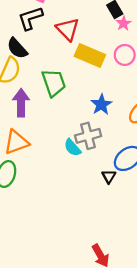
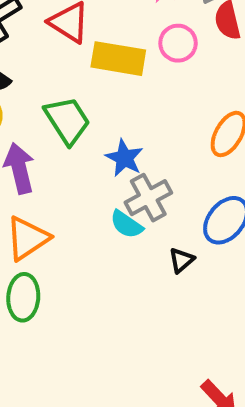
blue star: (101, 105) -> (124, 158), moved
black triangle: (109, 176) -> (181, 260), moved, turned 32

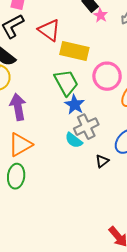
pink circle: (178, 43) -> (107, 76), moved, size x1.4
green trapezoid: (67, 120) -> (66, 83), moved

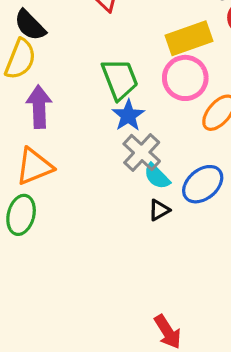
yellow rectangle: (74, 51) -> (189, 38), moved, turned -40
gray cross: (86, 127) -> (142, 152), turned -30
cyan semicircle: (74, 140) -> (157, 176), moved

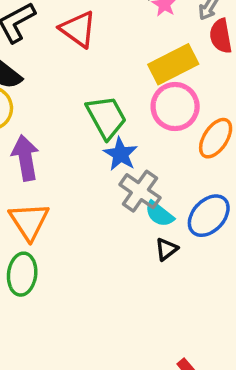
orange triangle: (34, 166) -> (29, 221), turned -33

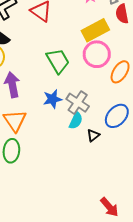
blue star: (121, 154) -> (53, 99), moved, turned 30
cyan semicircle: (159, 214) -> (76, 121), moved, turned -102

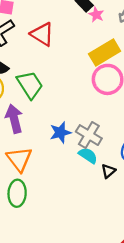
green trapezoid: (58, 61) -> (30, 85), moved
cyan semicircle: (76, 121) -> (88, 155), turned -78

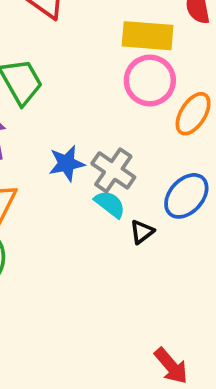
yellow rectangle: (105, 52) -> (148, 36), turned 32

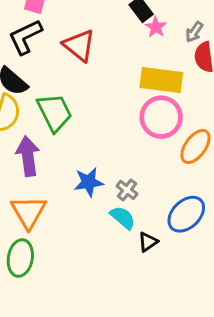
gray cross: (113, 170) -> (127, 190), size x0.6

